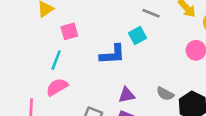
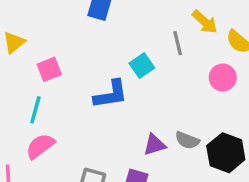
gray line: (151, 13) -> (178, 43), moved, turned 60
purple triangle: (127, 95) -> (154, 145), moved

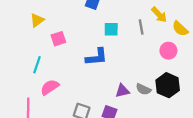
cyan square: (142, 66) -> (111, 29), moved, turned 32
cyan line: (35, 110) -> (37, 65), moved
black hexagon: (226, 153) -> (168, 85), moved

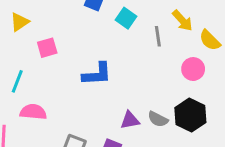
cyan square: (111, 29) -> (126, 18), moved, turned 32
pink semicircle: (50, 87) -> (33, 112), turned 36

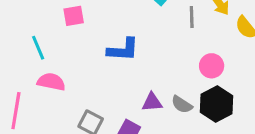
pink circle: (193, 69) -> (212, 66), moved
cyan line: (17, 81) -> (38, 48), turned -50

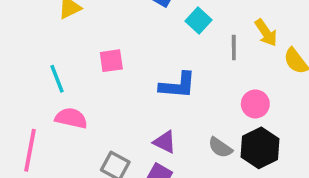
pink square: (74, 16) -> (111, 61), moved
blue L-shape: (123, 50) -> (178, 85), moved
purple triangle: (152, 102) -> (165, 142), moved, turned 30

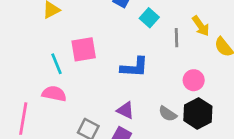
pink square: (111, 61) -> (84, 49), size x1.4
cyan line: (57, 79) -> (57, 64), moved

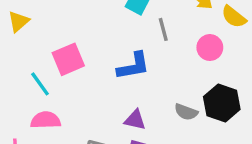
gray line: (176, 38) -> (163, 29), moved
pink circle: (194, 80) -> (210, 48), moved

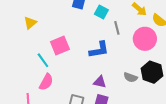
pink circle: (210, 48) -> (145, 39), size x1.5
pink semicircle: (46, 120) -> (46, 82), turned 120

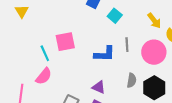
yellow triangle: (30, 23) -> (22, 11), moved, turned -32
gray line: (117, 28) -> (127, 45), moved
gray semicircle: (130, 77) -> (132, 80), moved, turned -112

